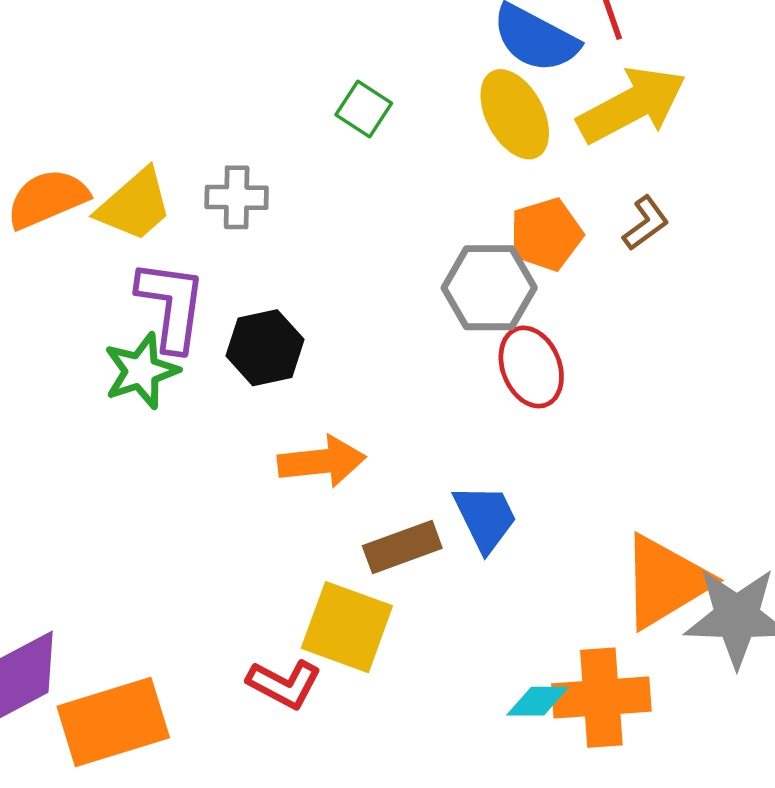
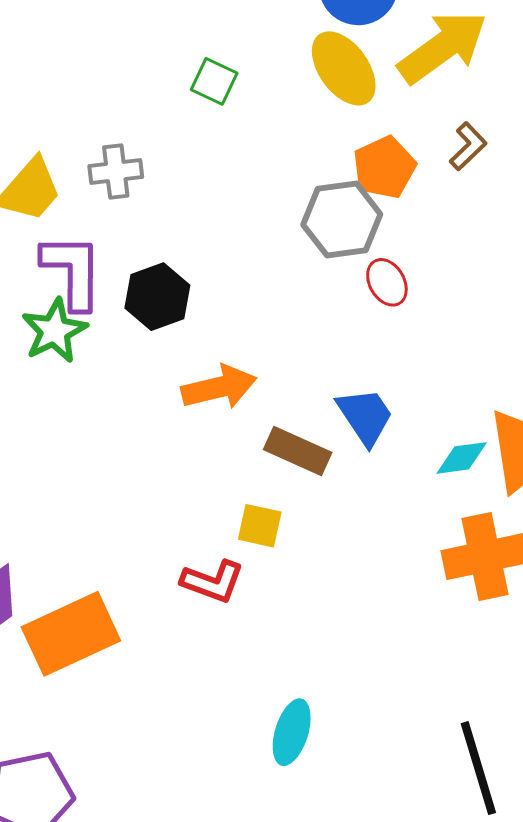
red ellipse: (531, 367) -> (387, 282), size x0.7
brown rectangle: (402, 547) -> (298, 451), turned 52
yellow square: (347, 627) -> (260, 526), size x0.6
cyan diamond: (538, 701) -> (462, 458), moved

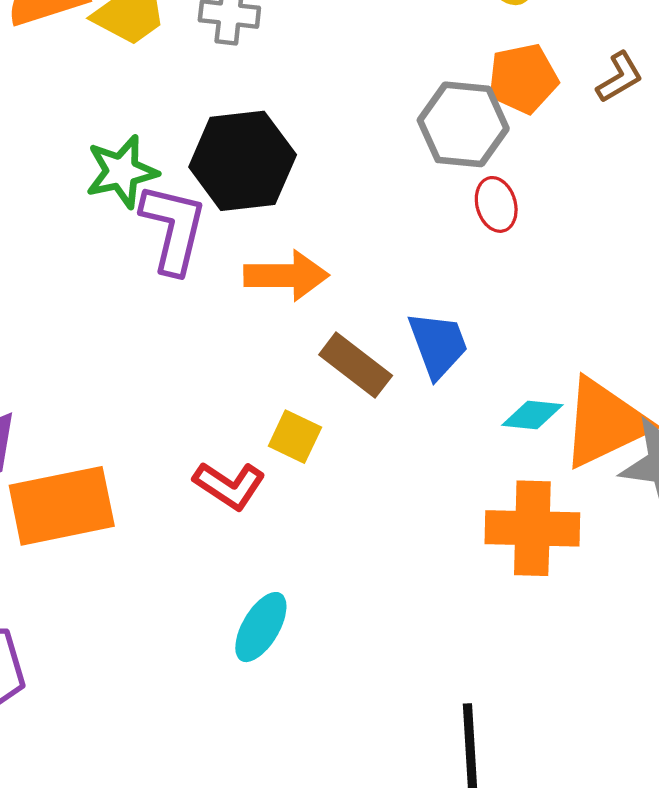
purple L-shape: (73, 271) -> (173, 228), moved
black hexagon: (157, 297) -> (243, 161), size x1.4
cyan ellipse: (292, 732) -> (261, 627), moved

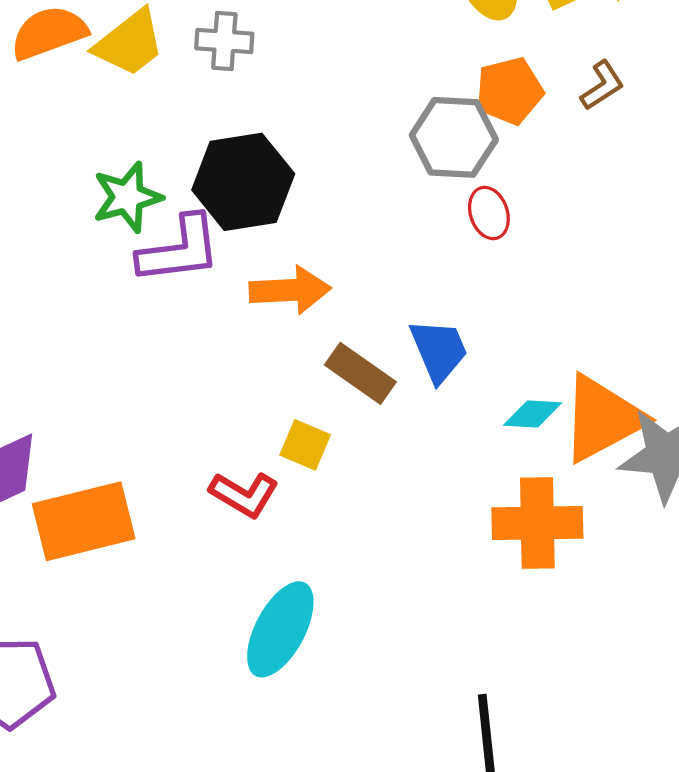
purple L-shape: (173, 228) -> (179, 250), turned 72
cyan ellipse: (261, 627) -> (280, 629), size x1.4

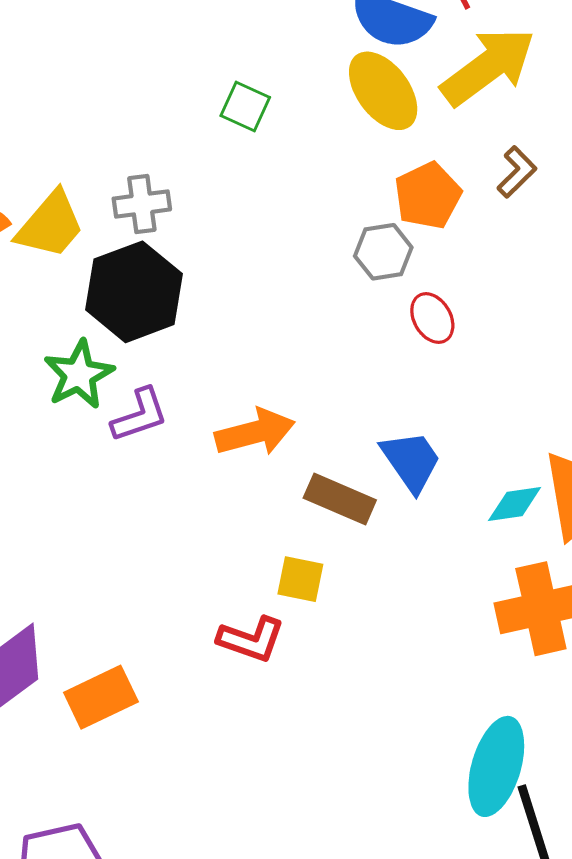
gray hexagon: (454, 137) -> (383, 252), size x0.7
black hexagon: (243, 182) -> (134, 292), moved
purple L-shape: (179, 250) -> (140, 415), size x0.7
orange rectangle: (84, 521) -> (101, 697), size x0.7
cyan ellipse: (280, 629) -> (496, 766), moved

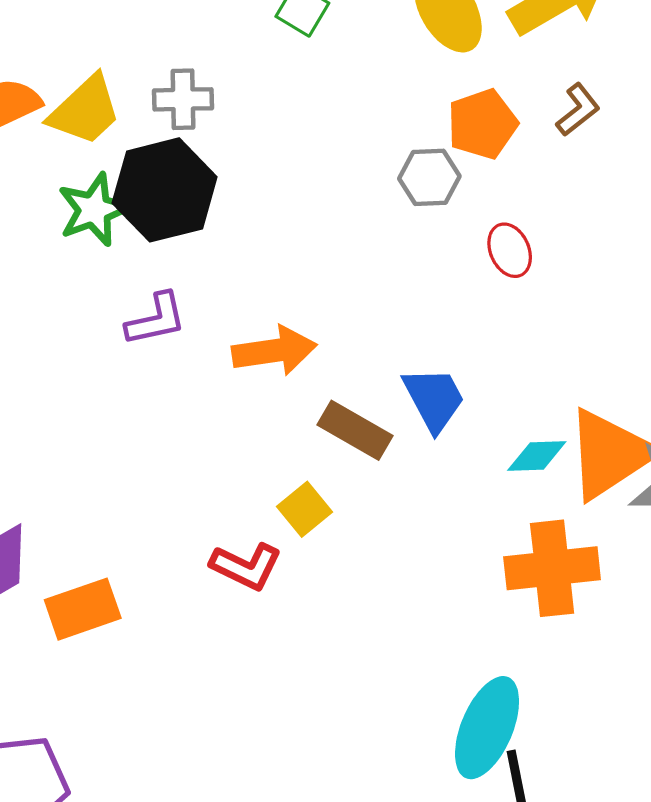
red ellipse: (432, 318) -> (510, 250), moved
green star: (79, 375) -> (94, 210), moved
yellow square: (300, 579) -> (305, 509), turned 33

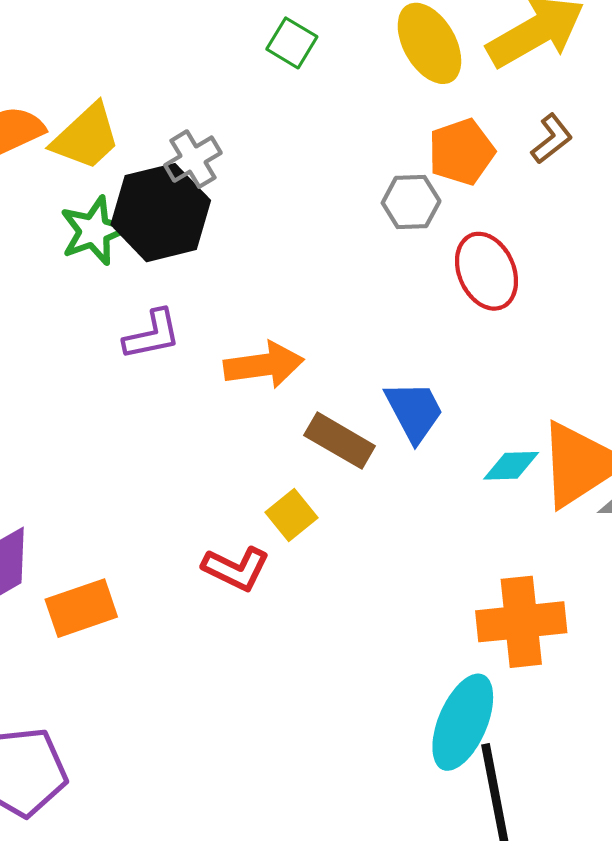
gray cross: (183, 99) -> (193, 159), moved, turned -30
red ellipse: (510, 250) -> (487, 271), size x1.5
orange cross: (552, 568) -> (521, 622), moved

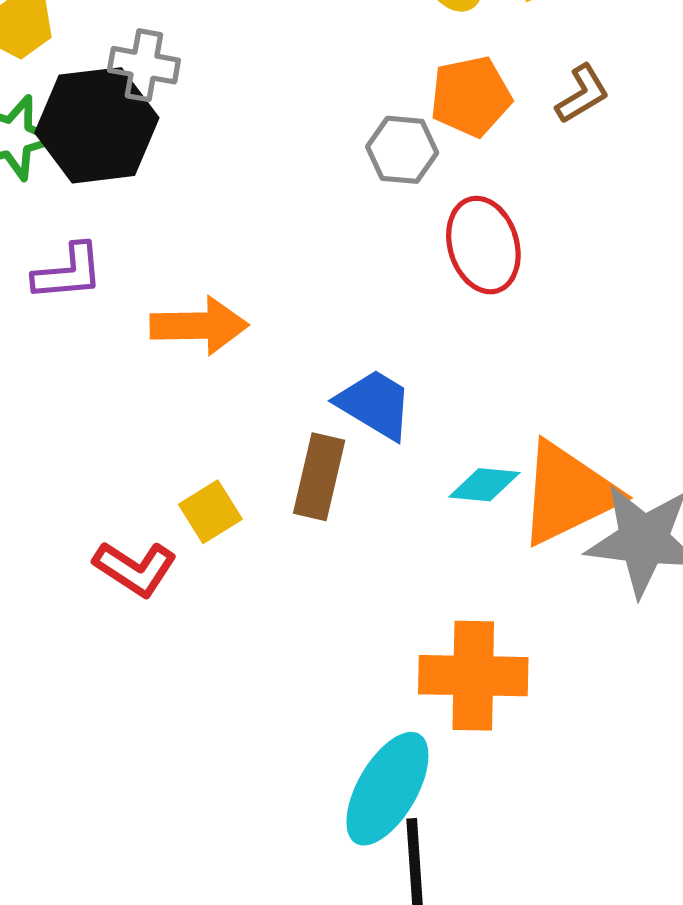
gray cross: (193, 159) -> (144, 65), turned 34
blue trapezoid: (414, 411) -> (375, 404), turned -38
brown rectangle: (340, 441) -> (319, 477), moved, turned 66

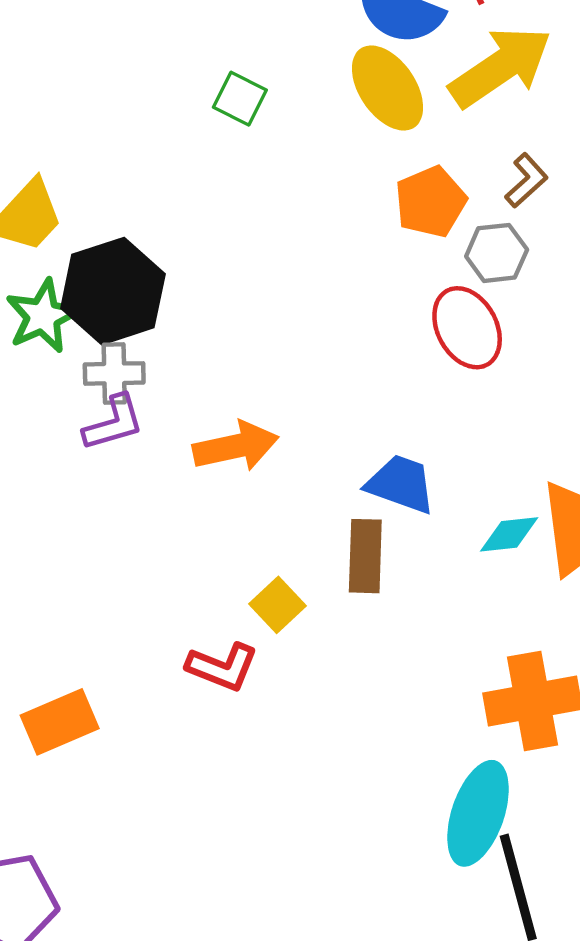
gray cross: (144, 65) -> (114, 373), moved
gray hexagon: (402, 150) -> (497, 253), moved

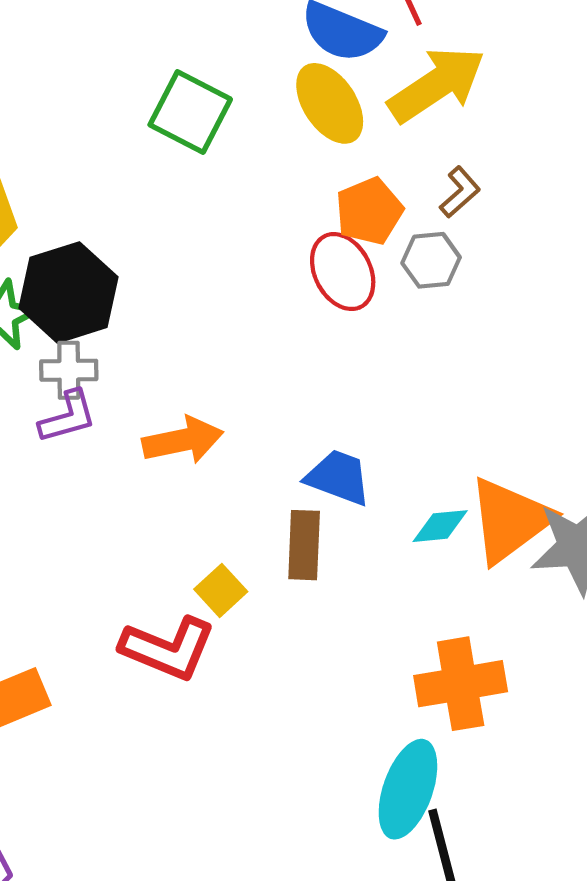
green square: (240, 99) -> (190, 112), size x1.6
red ellipse: (467, 328) -> (343, 272), moved
red L-shape: (222, 667) -> (168, 648), size x1.4

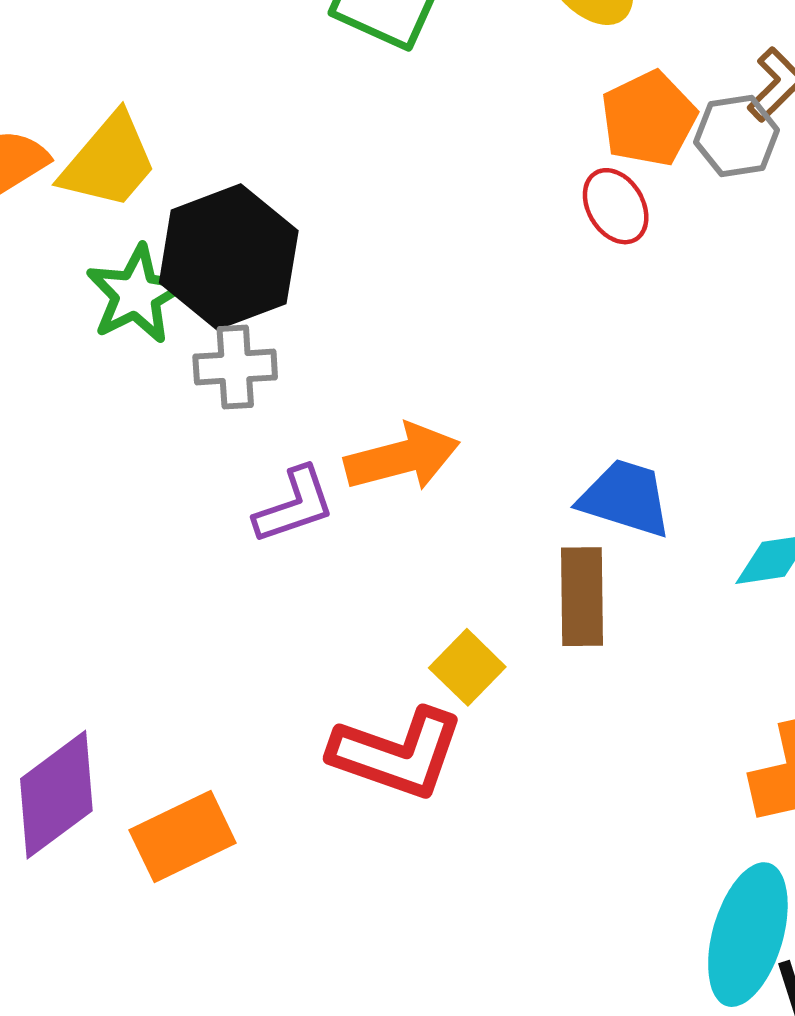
gray hexagon: (431, 260) -> (737, 136), moved
red ellipse: (343, 272) -> (616, 206), size x0.7
purple L-shape: (68, 417) -> (294, 505), moved

